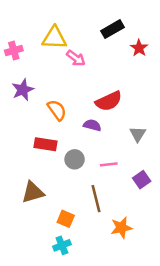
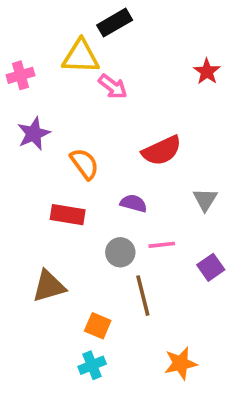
black rectangle: (113, 29) -> (115, 23), moved
purple semicircle: (92, 125) -> (133, 203), moved
gray circle: (75, 159) -> (120, 252), moved
orange star: (121, 228) -> (181, 363), moved

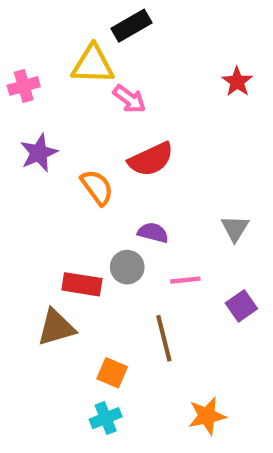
red semicircle: (162, 151) -> (151, 159), moved
red rectangle: (68, 215) -> (82, 284), moved
gray circle: (120, 252) -> (127, 267), moved

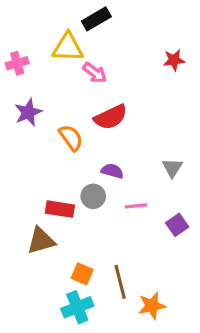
red star: (237, 82) -> (174, 60), turned 30
brown line: (164, 338) -> (120, 282), moved
cyan cross: (106, 418) -> (77, 307), size x1.4

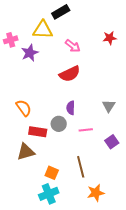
pink arrow: (95, 73) -> (73, 46), moved
purple star: (28, 112) -> (30, 53), moved
orange semicircle: (71, 138) -> (24, 108), moved
purple semicircle: (112, 171) -> (71, 108), turned -104
brown line: (120, 282) -> (81, 167), moved

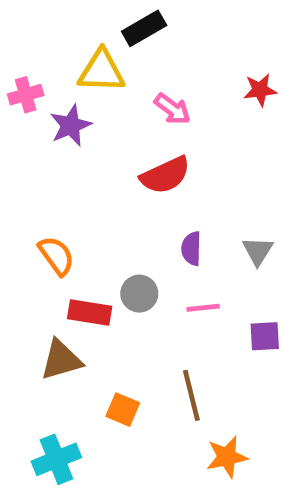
purple semicircle: (71, 108) -> (191, 249), moved
purple square: (112, 142) -> (265, 336), turned 32
cyan cross: (49, 194) -> (56, 459), moved

